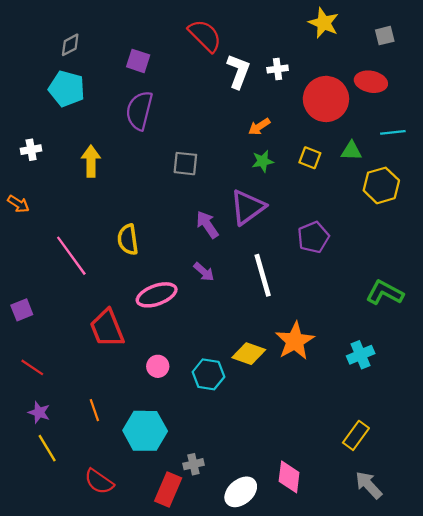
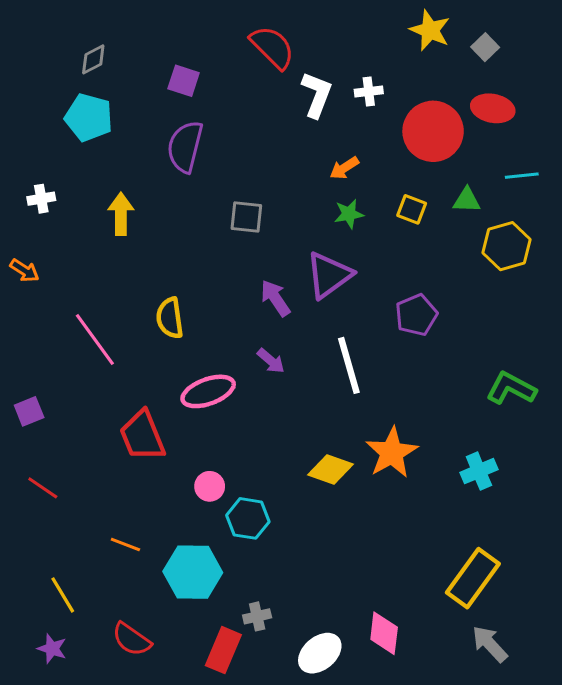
gray square: (385, 36) -> (485, 47), moved, turned -30
cyan hexagon: (208, 374) -> (248, 518), moved
orange line: (94, 410) -> (125, 544), turned -50
purple star: (39, 412) -> (52, 649), moved
yellow rectangle: (356, 435) -> (473, 578), size x1.5

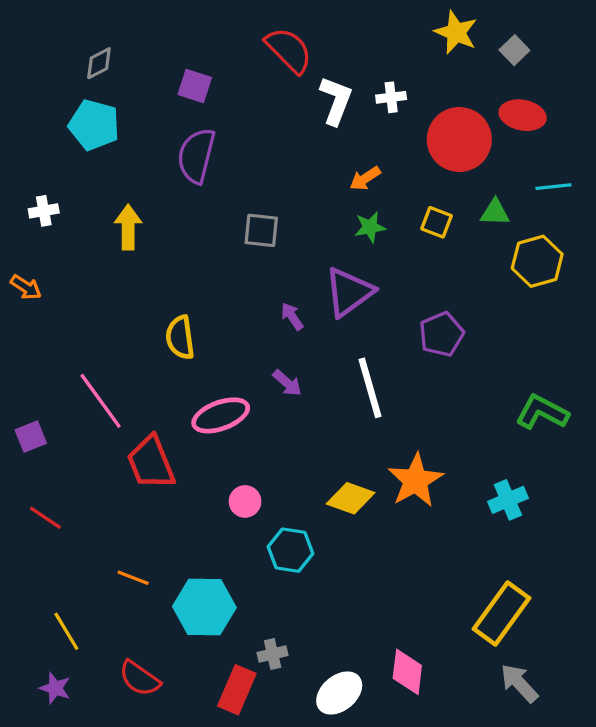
purple arrow: (275, 298) -> (292, 316), size x0.7
pink line: (95, 339) -> (101, 401), moved
pink circle: (210, 486) -> (245, 501), moved
cyan hexagon: (248, 518) -> (290, 550), moved

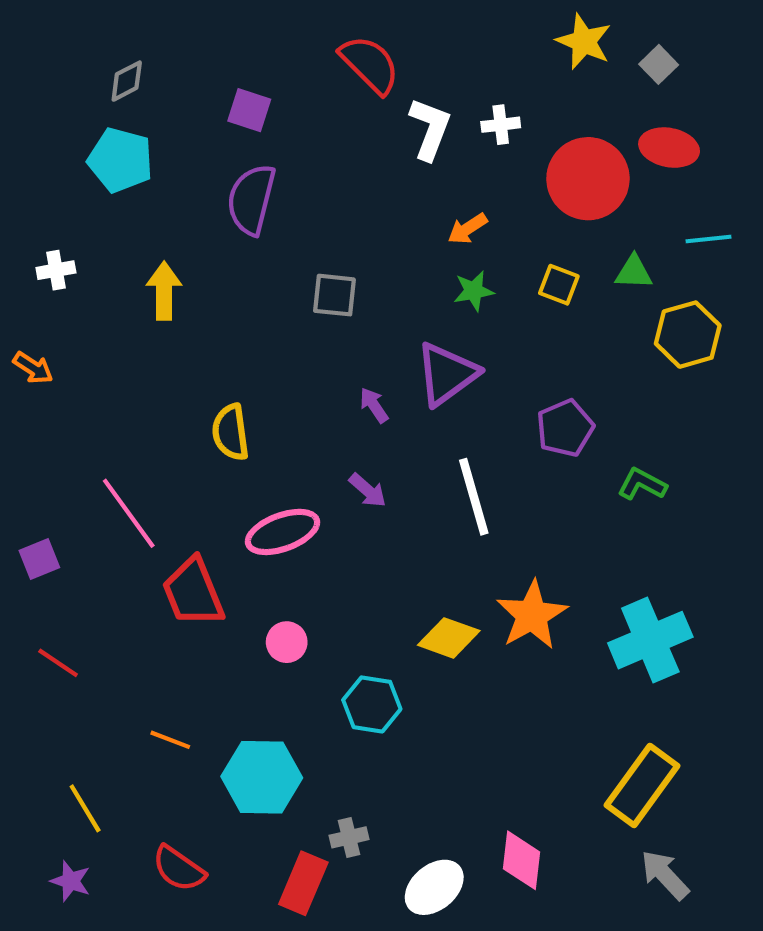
green L-shape: (542, 412) -> (642, 484), moved, size x0.7
cyan cross: (508, 500) -> (650, 640), size x1.6
pink circle: (245, 501) -> (287, 642), moved

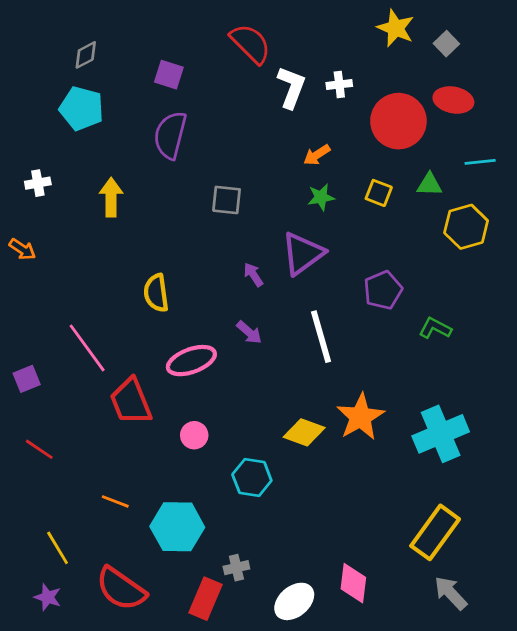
red semicircle: (179, 869) -> (121, 589), size x1.4

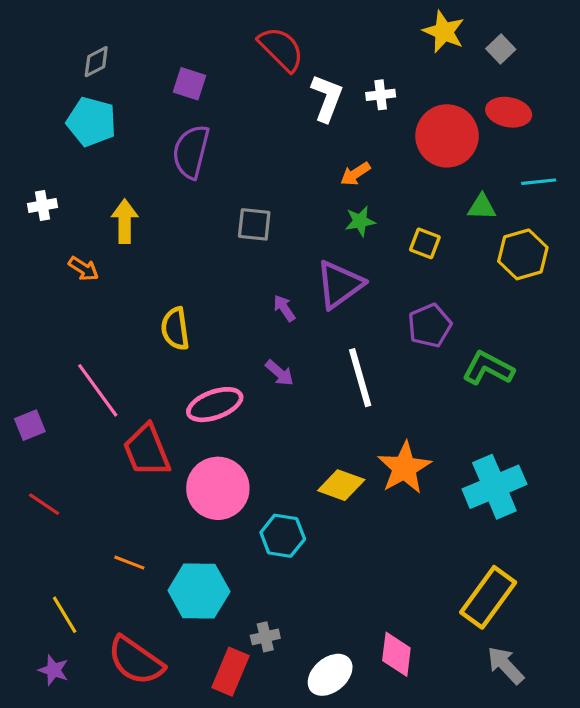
yellow square: (379, 193) -> (425, 243), moved
orange arrow: (22, 249) -> (84, 269), moved
green L-shape: (435, 328) -> (488, 368), size x1.4
pink circle: (194, 435) -> (218, 488), size x2.0

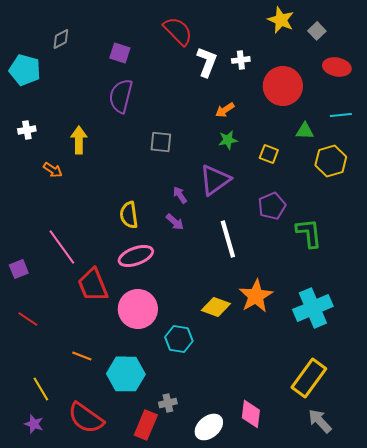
red ellipse: (509, 112) -> (337, 67), moved
cyan pentagon: (91, 122) -> (25, 70), moved
yellow semicircle: (175, 329) -> (129, 215), moved
green L-shape: (488, 368) -> (309, 233), turned 56
purple arrow: (280, 373) -> (175, 222), moved

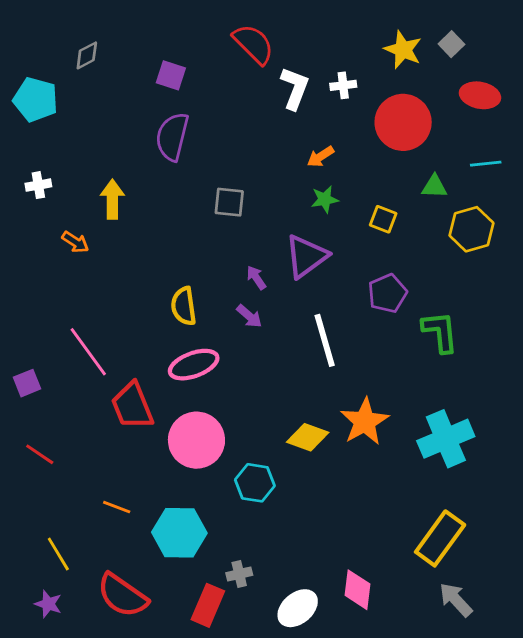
yellow star: (281, 20) -> (403, 50), moved

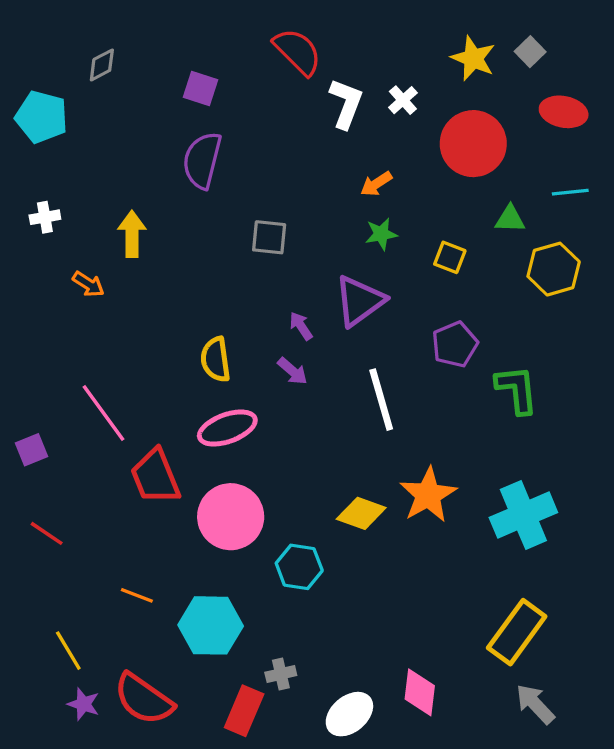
white cross: (343, 85) -> (403, 100), turned -35
purple star: (48, 604) -> (83, 704), moved

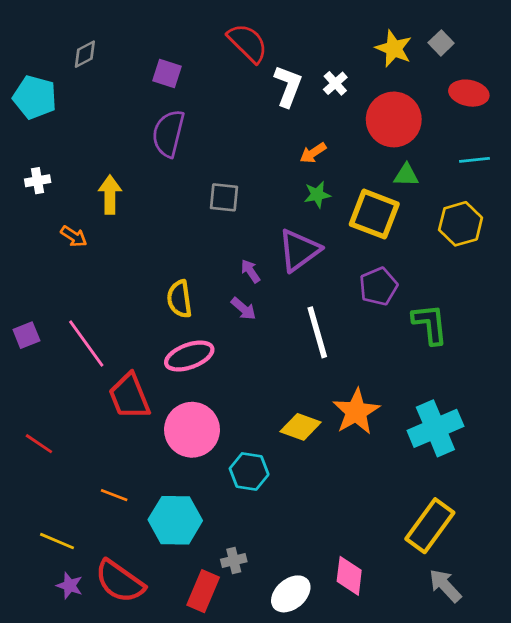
green triangle: (510, 219) -> (406, 175), moved
yellow square: (450, 257) -> (374, 214), size x1.8
purple square: (32, 450) -> (26, 335), moved
yellow line: (68, 651) -> (57, 541), turned -36

